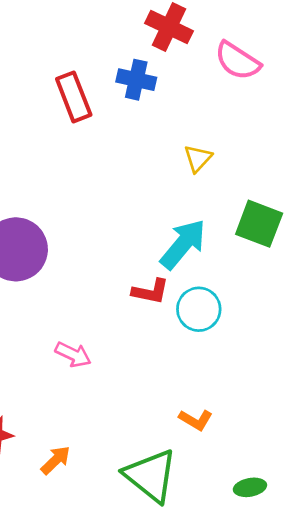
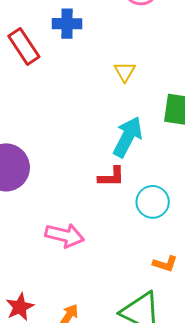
cyan circle: (199, 309) -> (153, 202), moved
pink arrow: (73, 354) -> (65, 235), size x1.4

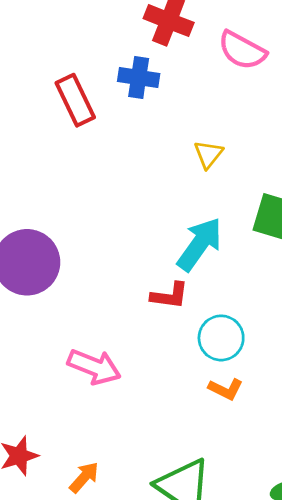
orange L-shape: (165, 264) -> (226, 389), moved

